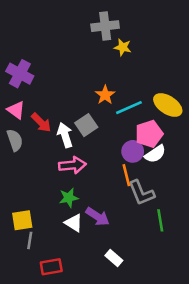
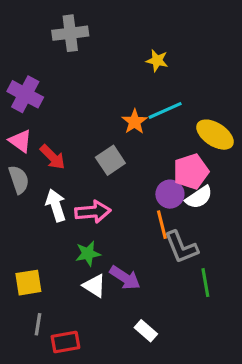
gray cross: (105, 26) -> (70, 33), moved
cyan line: (129, 108) -> (165, 110), moved
white arrow: (65, 135) -> (56, 205), moved
gray line: (30, 240) -> (38, 324), moved

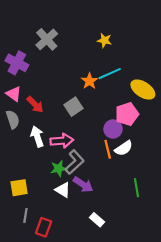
gray cross: (70, 33) -> (47, 39), moved, turned -35
white semicircle: (199, 197) -> (124, 148), moved
gray L-shape: (181, 247) -> (75, 162), moved, turned -110
red rectangle: (65, 342) -> (44, 227), turned -60

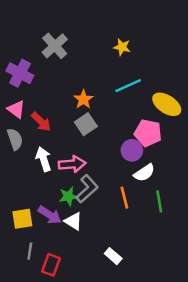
orange star: (90, 81) -> (83, 99), moved
pink pentagon: (127, 114) -> (148, 133), turned 30
orange line: (108, 149) -> (124, 198), moved
purple arrow: (83, 185) -> (50, 215), moved
green line: (136, 188) -> (159, 201), moved

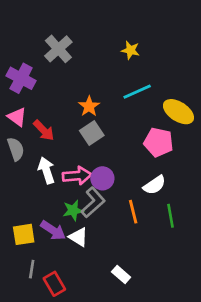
purple circle: (132, 150) -> (102, 178), moved
red rectangle: (51, 265) -> (54, 284), turned -50

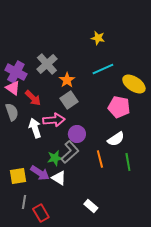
gray cross: (58, 49) -> (47, 64), moved
purple cross: (21, 78) -> (16, 72), moved
pink arrow: (77, 176) -> (54, 120), moved

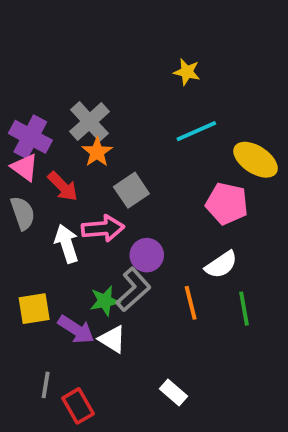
orange star: (67, 80) -> (97, 152), moved
yellow square: (18, 176) -> (34, 309), moved

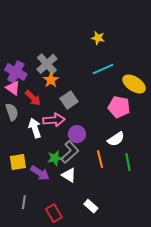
white triangle: (112, 339) -> (69, 175), moved
red rectangle: (78, 406) -> (54, 213), moved

